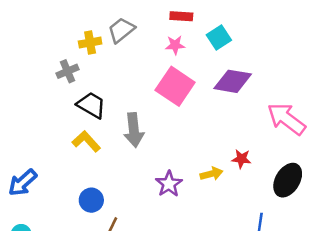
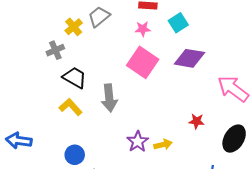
yellow cross: (90, 43) -> (74, 27), turned -30
yellow arrow: (211, 174) -> (163, 145), moved
blue arrow: (23, 183) -> (19, 141), turned 50

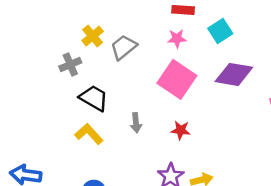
gray trapezoid: (99, 17) -> (124, 47), moved
gray arrow: (109, 98) -> (136, 123), size x0.6
red star: (197, 121) -> (181, 130), moved

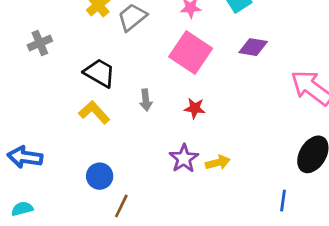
gray cross: (70, 64) -> (40, 43), moved
purple diamond: (234, 74) -> (253, 47), size x0.7

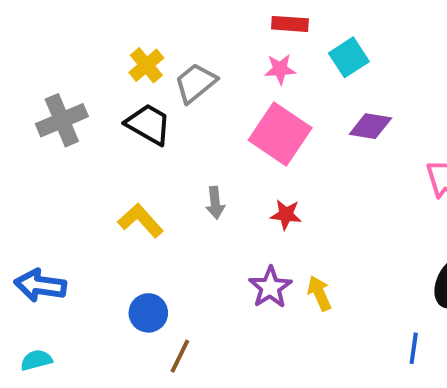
gray cross: (40, 43) -> (62, 120), size x1.4
black trapezoid: (100, 73) -> (148, 124), moved
yellow arrow: (218, 163) -> (319, 293), turned -100

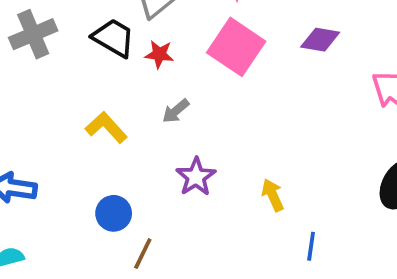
gray arrow: (215, 203) -> (176, 111), turned 56
red star: (286, 215) -> (159, 54), moved
purple star: (270, 287) -> (196, 177), moved
blue line: (414, 348) -> (311, 246), moved

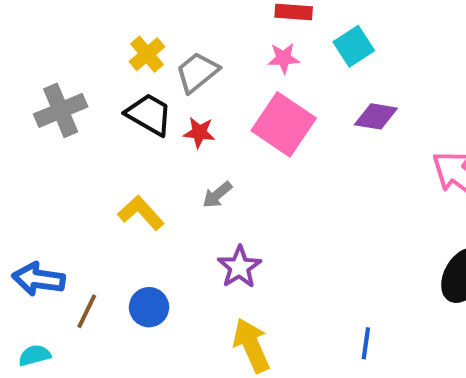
yellow arrow: (273, 195) -> (251, 345), moved, size x1.5
brown line: (143, 254) -> (87, 311), moved

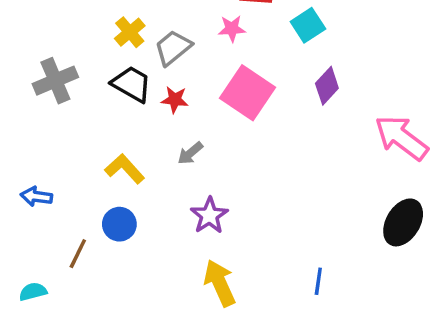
pink star: (284, 58) -> (232, 29), moved
purple diamond: (376, 116) -> (327, 86), turned -57
blue arrow: (39, 279) -> (36, 196), moved, size x0.7
blue circle: (149, 307) -> (119, 224), moved

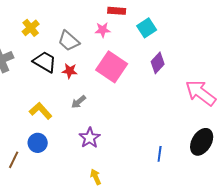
yellow cross: (130, 32) -> (31, 28), moved
gray trapezoid: (173, 48) -> (69, 41), turned -100
blue line: (318, 281) -> (160, 154), moved
yellow arrow: (220, 283) -> (96, 177), size x0.6

